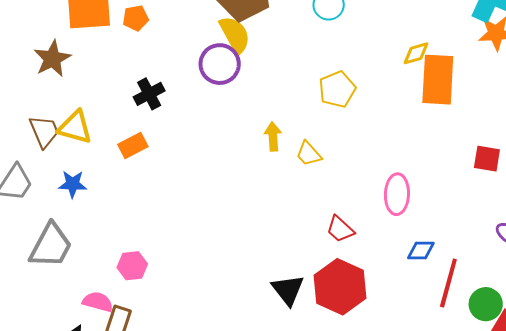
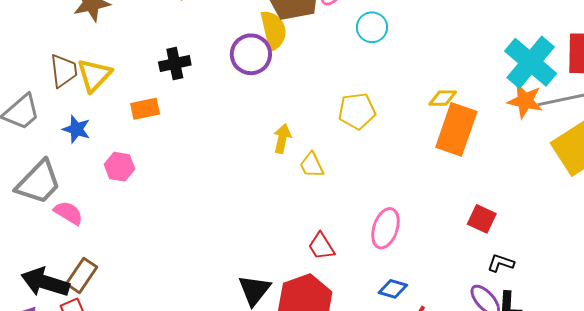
yellow triangle: (75, 127) -> (94, 75), turned 42
pink hexagon: (132, 266) -> (120, 167), moved
pink semicircle: (98, 302) -> (68, 213), moved

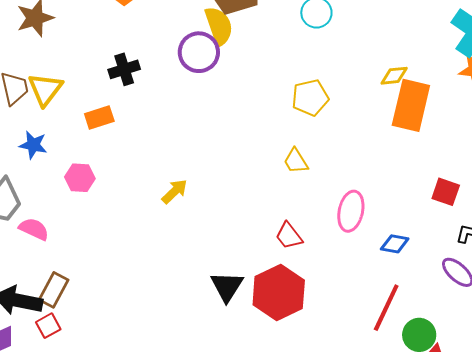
yellow arrow: (282, 139) -> (175, 191), moved, turned 40
yellow trapezoid: (312, 165) -> (296, 161), moved
blue diamond: (393, 289) -> (395, 244), moved

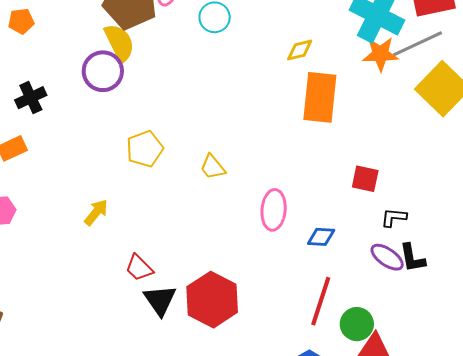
yellow diamond: (394, 76) -> (300, 50), moved
yellow pentagon: (310, 98) -> (145, 149), moved
red trapezoid: (289, 236) -> (139, 268), moved

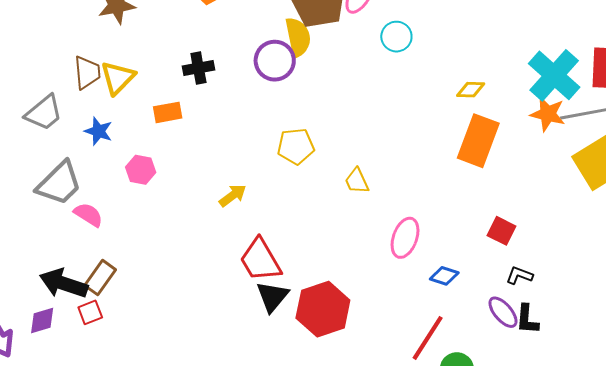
red trapezoid: (139, 268) -> (260, 260), size x1.6

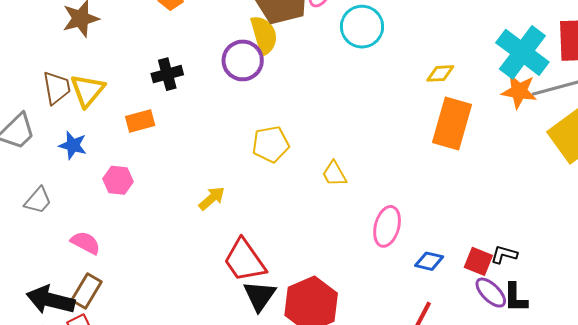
cyan circle: (396, 37) -> (362, 27), size x1.4
gray trapezoid: (59, 183) -> (38, 201), size x0.6
pink semicircle: (88, 215) -> (86, 243), moved
red square: (502, 231) -> (478, 261), moved

